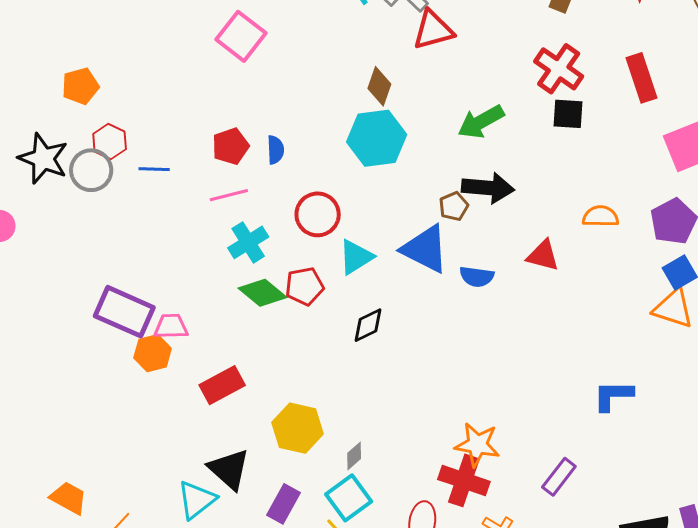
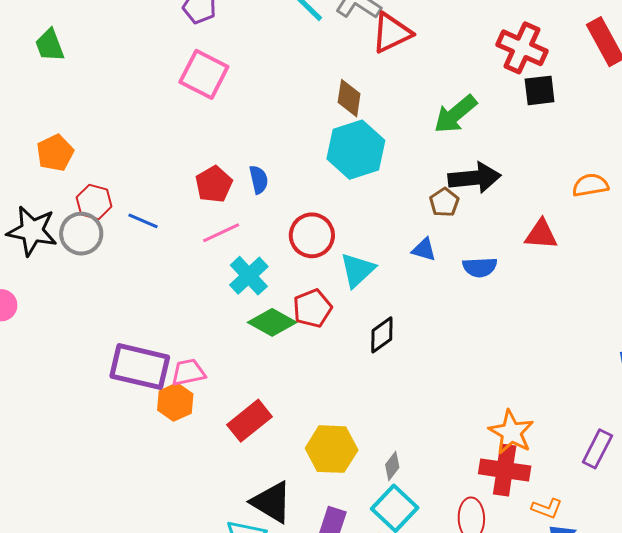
blue line: (154, 169) -> (143, 221), turned 32
blue triangle: (425, 249) -> (424, 249), size x0.5
orange star: (477, 445) -> (511, 432), turned 30

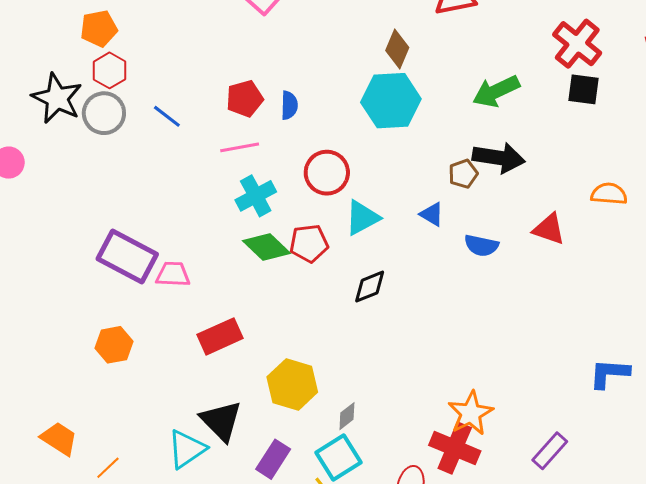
red hexagon: (94, 202) -> (109, 70), moved
orange hexagon: (175, 402) -> (114, 345), moved

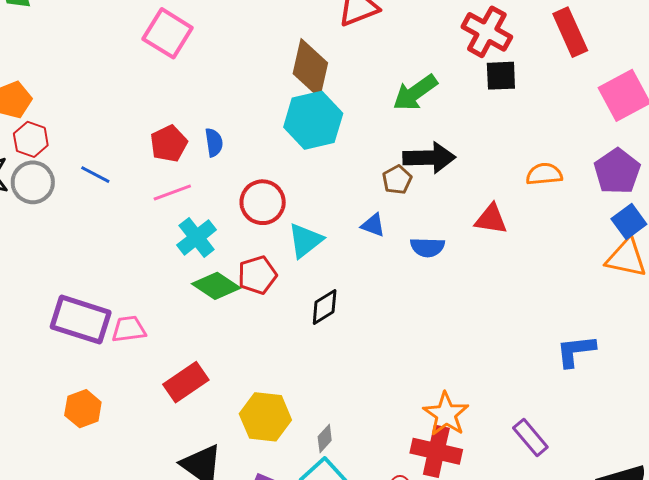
brown diamond: (397, 49) -> (310, 68), size x1.5
purple rectangle: (550, 451) -> (530, 437), turned -72

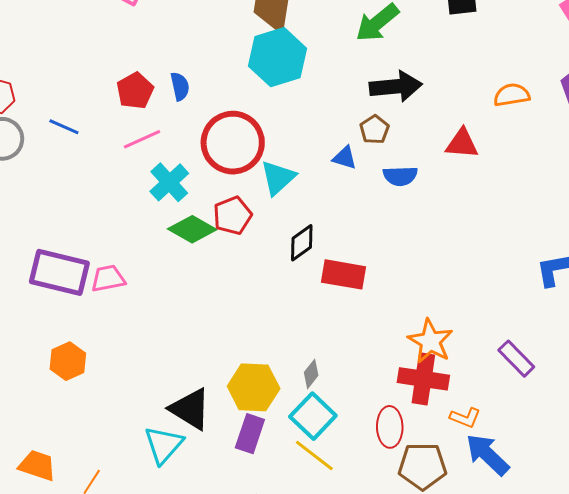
brown pentagon: (397, 180) -> (374, 130), moved
red circle: (263, 202) -> (233, 143), size x1.4
red rectangle: (186, 382) -> (343, 274), moved, turned 48
yellow hexagon: (265, 417) -> (254, 387), moved

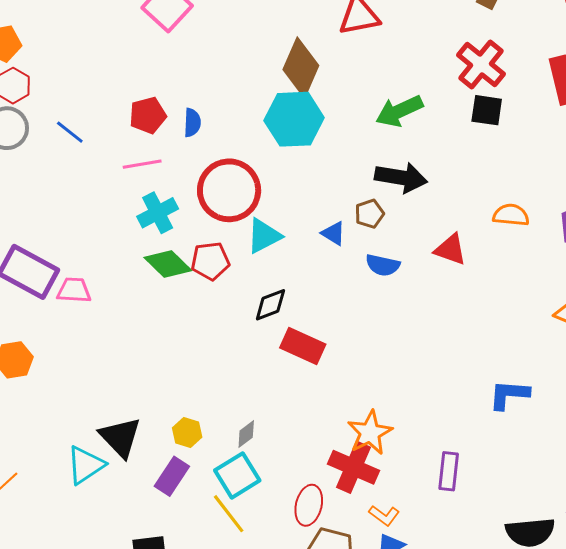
purple rectangle: (516, 359) -> (449, 471), turned 36
yellow hexagon: (254, 387) -> (187, 432), size x0.6

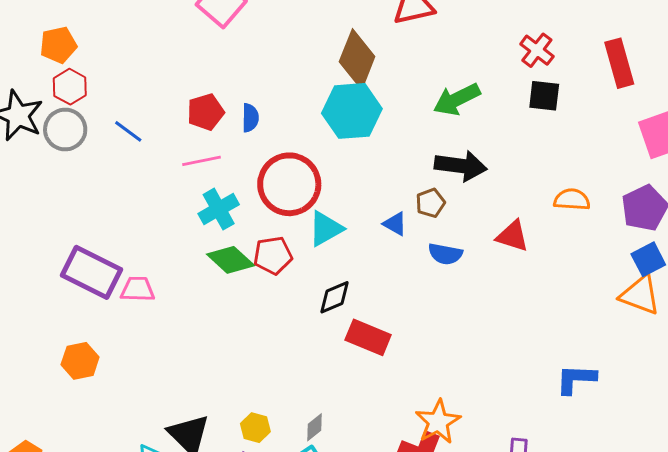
red cross: (481, 65) -> (537, 50), size x0.7

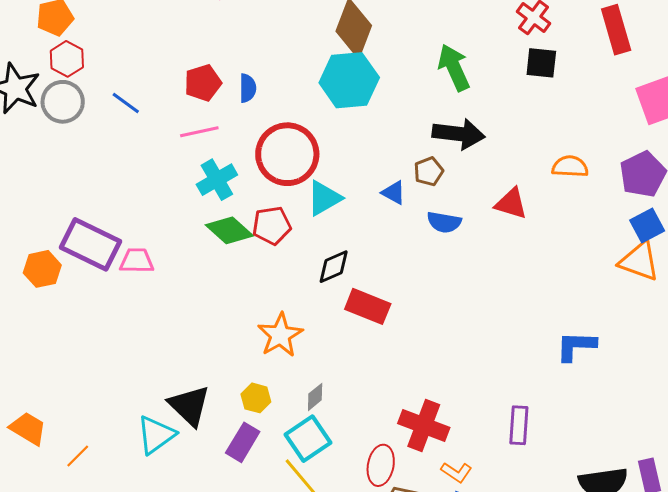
green arrow: (457, 99) -> (454, 68), turned 93
orange hexagon: (80, 361) -> (42, 269), moved
orange star: (438, 422) -> (280, 335), moved

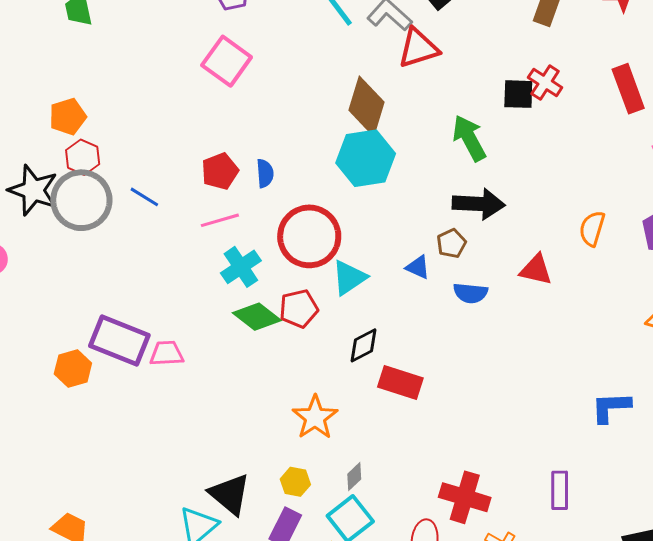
black square: (541, 63) -> (518, 94), moved
gray circle: (63, 102) -> (81, 200), size x1.4
orange semicircle: (570, 167) -> (592, 229), turned -72

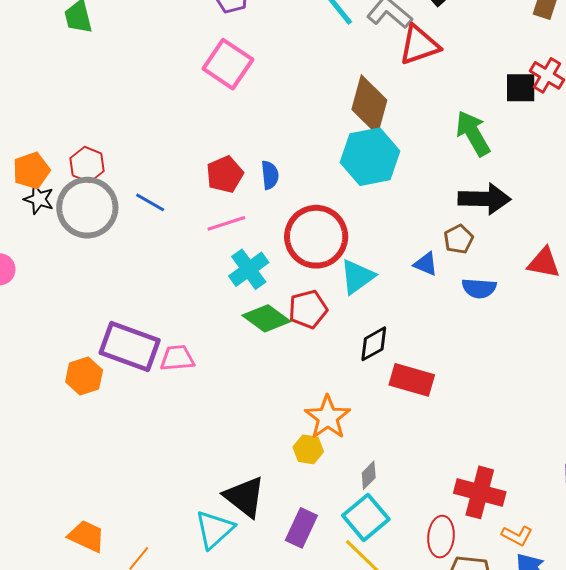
orange pentagon: (68, 116) -> (31, 170), moved
black star: (33, 190) -> (39, 199), size x0.6
yellow hexagon: (295, 482) -> (308, 449), moved

